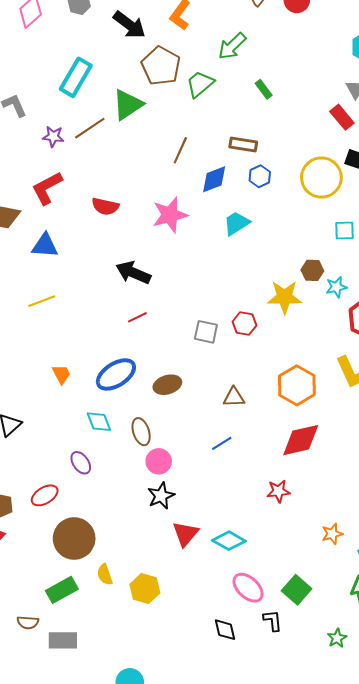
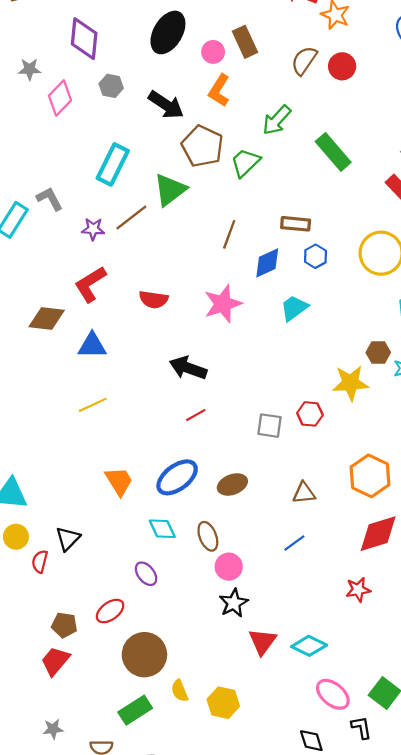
green rectangle: (264, 89) -> (333, 152), moved, size x1.8
orange trapezoid: (61, 374) -> (119, 481), size x1.4

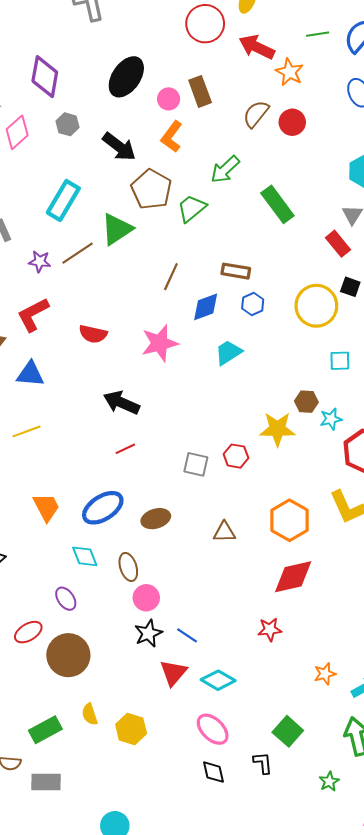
blue line: (294, 543) -> (187, 635), moved, turned 65
brown circle: (144, 655) -> (68, 655), moved
pink ellipse: (333, 694) -> (213, 729), moved

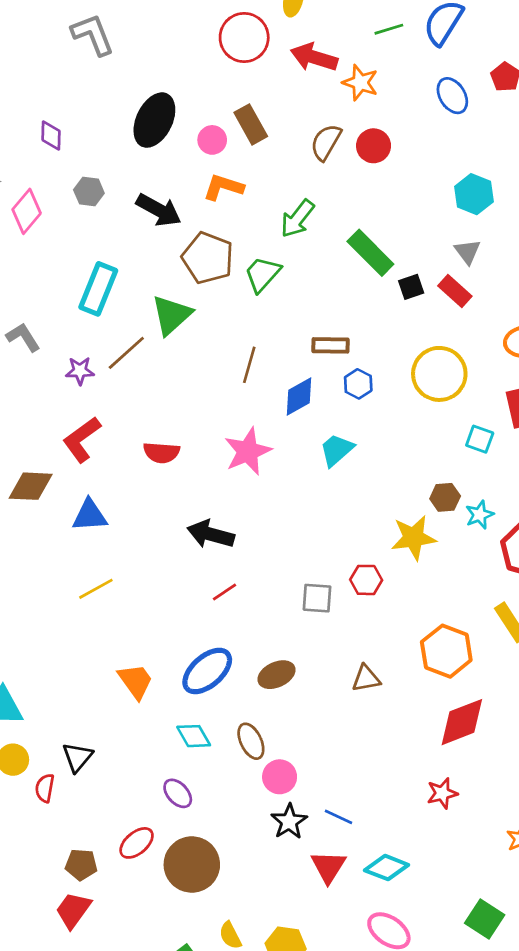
purple diamond: (45, 77) -> (51, 135), size x0.6
orange L-shape: (172, 137) -> (223, 187), turned 80
black square: (350, 287) -> (411, 287), moved, turned -30
cyan square: (340, 361) -> (480, 439), turned 30

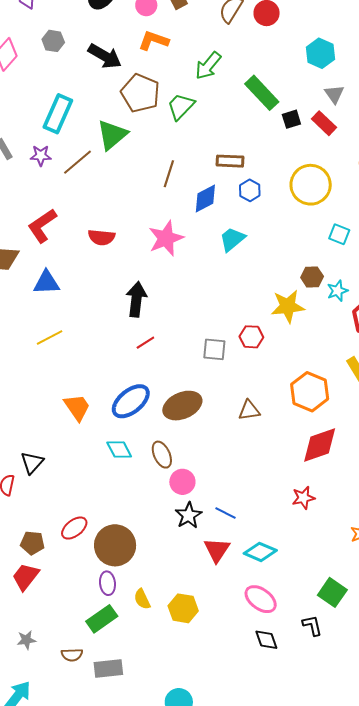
cyan hexagon: (474, 194) -> (320, 53), moved
purple star: (80, 371) -> (41, 156), moved
black arrow: (211, 534) -> (136, 299), turned 80
brown ellipse: (276, 675) -> (182, 406), size x1.4
purple ellipse: (178, 793) -> (107, 583), moved, turned 35

